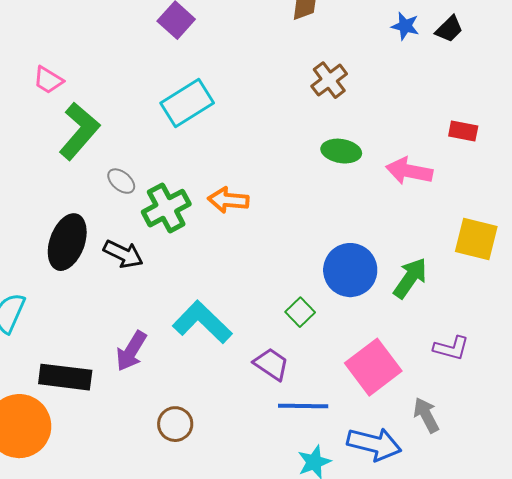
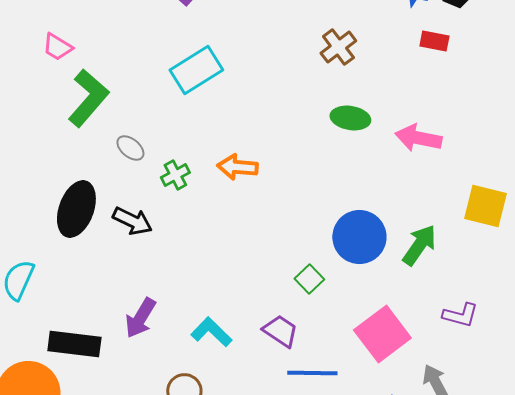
red rectangle: (463, 131) -> (434, 41), moved
green cross: (166, 208) -> (175, 175), size x0.6
cyan L-shape: (202, 322) -> (211, 332), moved, size x0.7

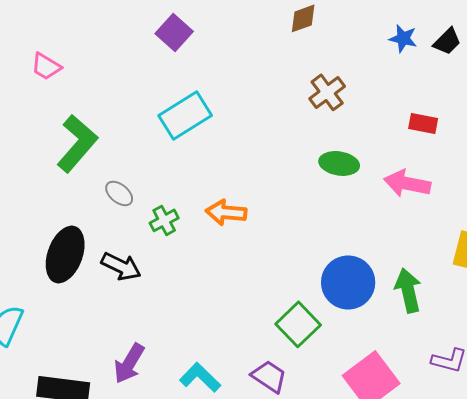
red rectangle: (434, 41) -> (423, 123), moved
pink trapezoid: (57, 47) -> (46, 66), moved
green arrow: (419, 245) -> (408, 290), turned -48
green square: (309, 279) -> (298, 324), size x1.5

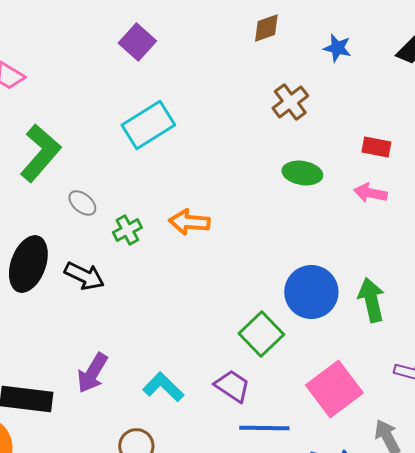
blue star: (403, 38) -> (337, 48), moved
red rectangle: (423, 123) -> (376, 147), moved
pink arrow: (407, 183) -> (370, 193), size x0.7

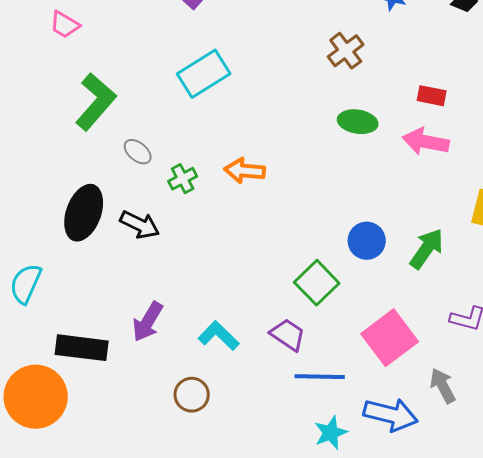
pink arrow: (370, 193) -> (426, 142), size x1.4
blue circle: (311, 292) -> (367, 241), size x0.7
green arrow: (371, 300) -> (427, 249), turned 48

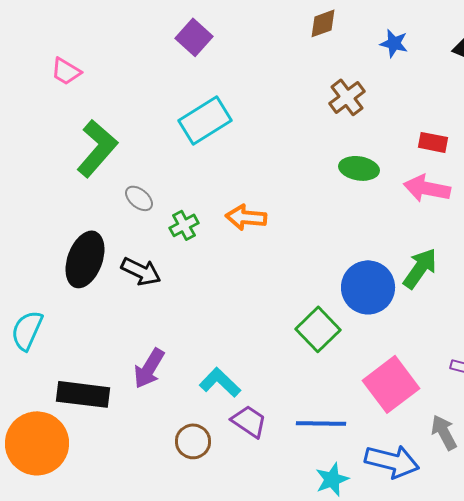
blue circle: (367, 241) -> (368, 287), size x1.4
green arrow: (427, 249) -> (420, 268), moved
purple trapezoid: (288, 335) -> (249, 421), moved

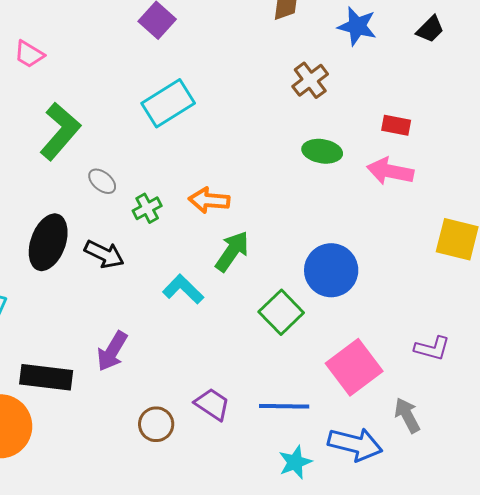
blue star: (394, 43) -> (357, 26), size x1.4
green arrow: (420, 268) -> (232, 251), moved
cyan L-shape: (220, 382) -> (183, 289), moved

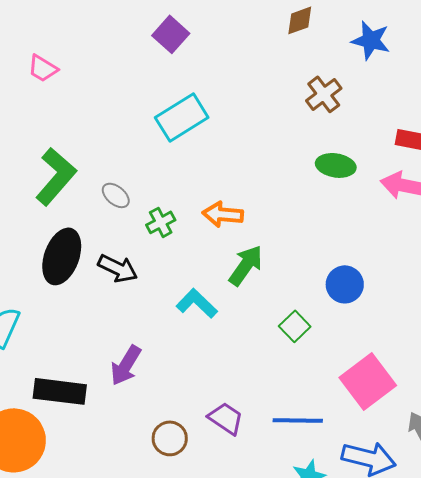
green L-shape: (60, 131) -> (56, 176), moved
blue circle: (331, 270) -> (345, 284), size x0.7
green square: (281, 312) -> (295, 326), size x0.7

